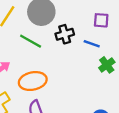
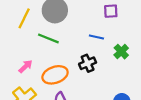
black cross: (65, 34) -> (88, 63), moved
blue line: (92, 44) -> (96, 37), moved

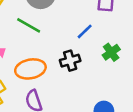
blue line: (96, 37) -> (85, 31), turned -64

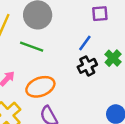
black cross: (70, 61) -> (87, 66), moved

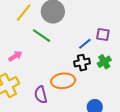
purple square: (100, 14) -> (103, 34), moved
orange ellipse: (40, 87) -> (63, 81), moved

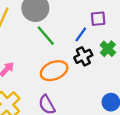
green line: (41, 36) -> (46, 36), moved, turned 30
orange ellipse: (63, 81) -> (54, 71), moved

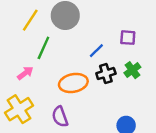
blue line: (81, 34) -> (96, 51), moved
green line: (46, 36) -> (43, 48), moved, turned 55

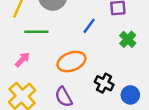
green line: (43, 48) -> (36, 32), turned 75
black cross: (106, 74) -> (104, 83), moved, turned -36

